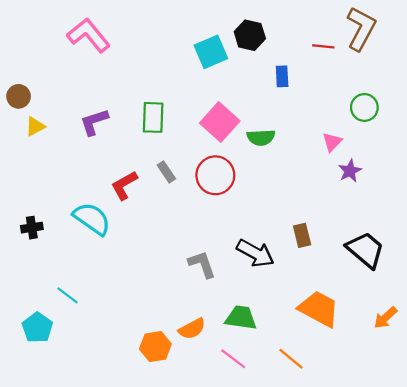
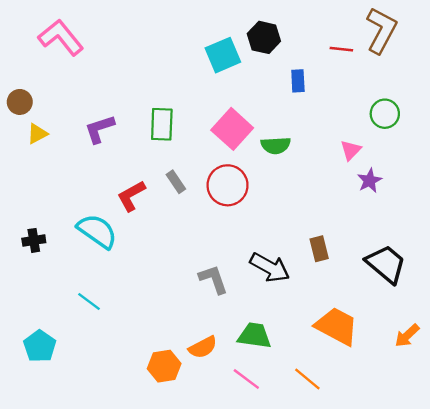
pink L-shape: (89, 35) -> (61, 37), moved
cyan line: (67, 295) -> (89, 302), moved

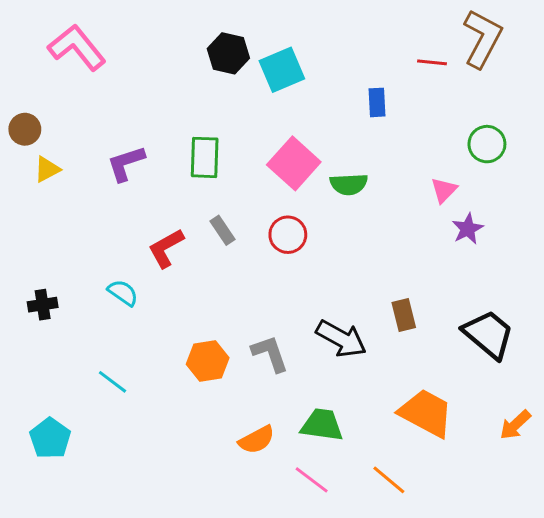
black hexagon: (264, 37) -> (228, 53), moved
red circle: (228, 185) -> (288, 235), size x0.7
cyan semicircle: (97, 231) -> (123, 293), size x0.6
orange hexagon: (164, 366) -> (208, 361), moved

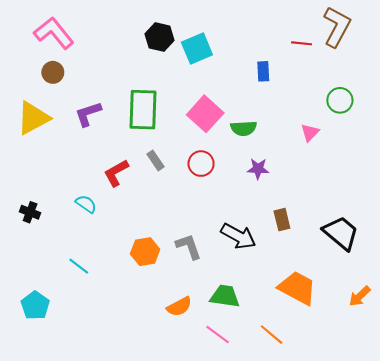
brown circle: (25, 129) -> (53, 72), moved
green rectangle: (205, 157) -> (143, 110), size x1.4
yellow triangle: (47, 169) -> (33, 118), size x1.8
purple star: (468, 229) -> (258, 169), moved, turned 30
black cross: (43, 305) -> (30, 212), turned 30

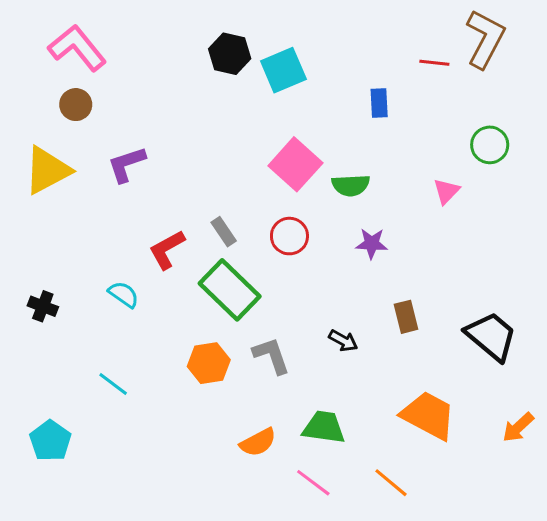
green rectangle: (143, 110) -> (230, 290), moved, turned -48
black arrow: (238, 236) -> (343, 341), size x0.6

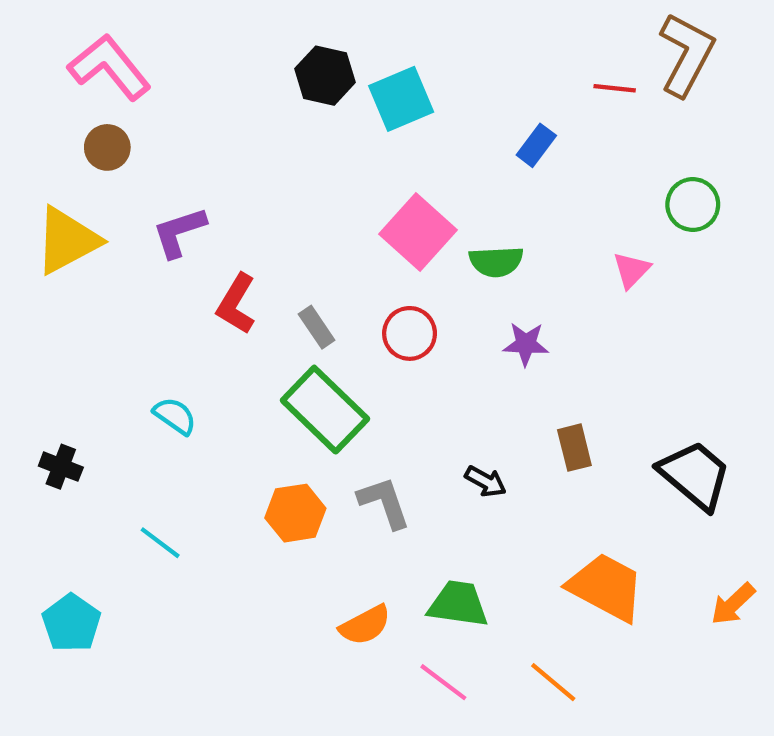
blue rectangle: (379, 103) -> (536, 145), turned 40
red L-shape: (167, 250) -> (236, 304), moved, turned -30
black cross: (43, 306) -> (61, 467), moved

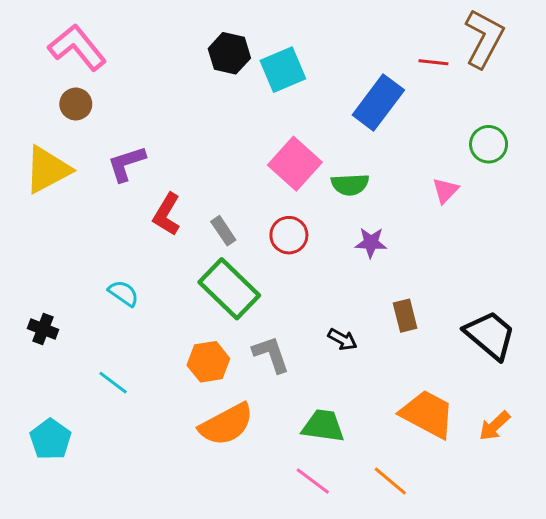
blue rectangle: (536, 145) -> (378, 103), size x1.8
orange arrow: (733, 604) -> (495, 426), moved
orange semicircle: (365, 625) -> (226, 424), moved, size x1.5

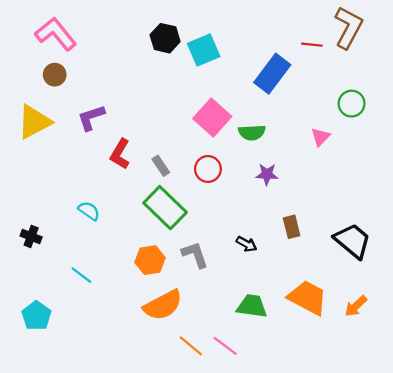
green trapezoid: (323, 426) -> (252, 306), moved
orange line: (390, 481) -> (191, 346), moved

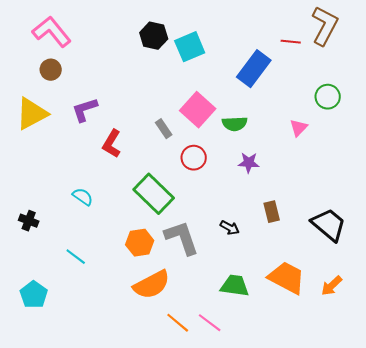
gray rectangle: (161, 166) -> (164, 129), moved
gray L-shape: (195, 255) -> (182, 238), size x1.4

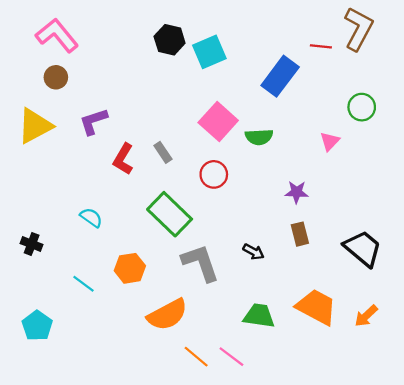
gray rectangle: (164, 129) -> (163, 152), moved
purple star: (249, 163) -> (297, 192), moved
orange hexagon: (140, 243) -> (130, 268), moved

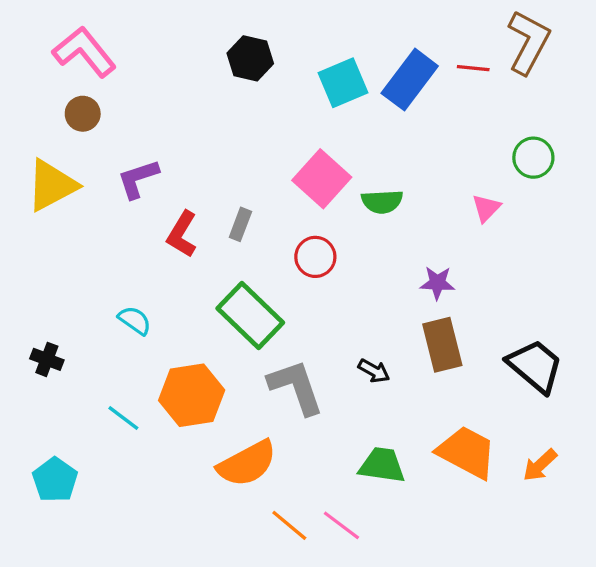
cyan square: (209, 52) -> (343, 83), moved
blue rectangle: (280, 76) -> (410, 80), moved
gray rectangle: (163, 152) -> (240, 224), turned 55
brown rectangle: (300, 234) -> (442, 345), size x1.5
orange hexagon: (130, 268) -> (192, 395), size x1.4

